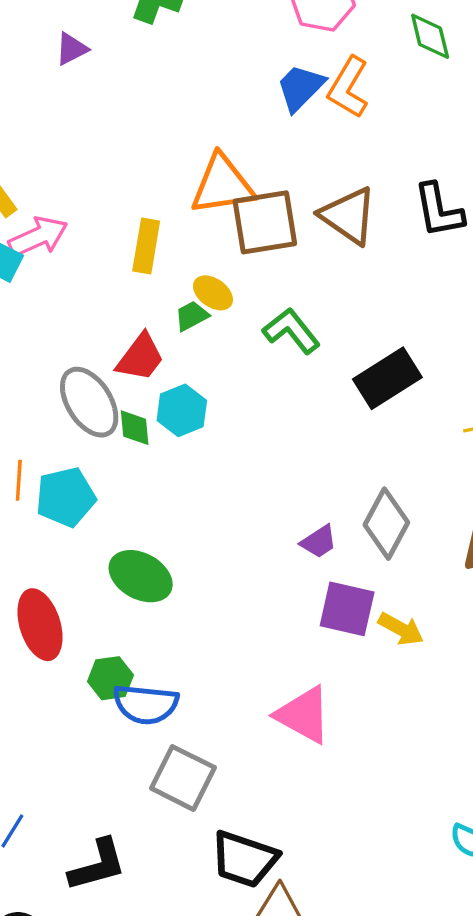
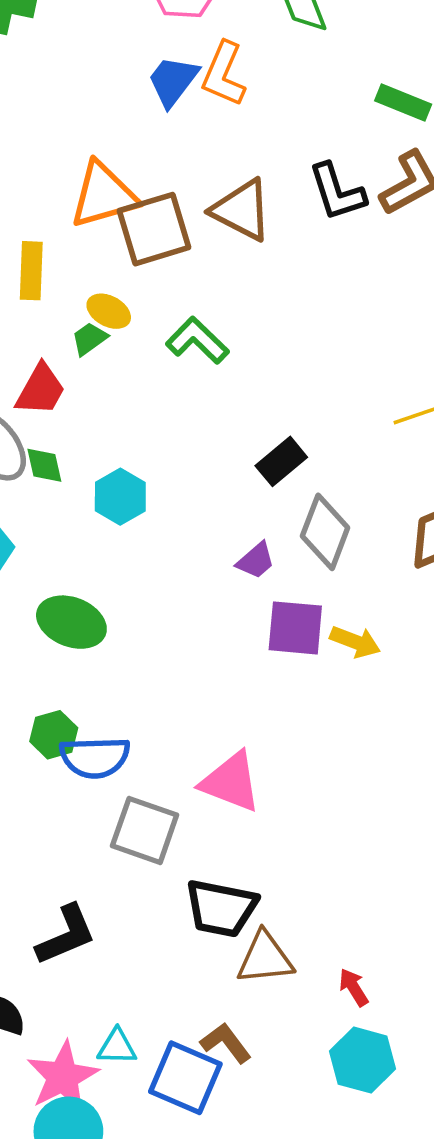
black rectangle: (387, 378) -> (281, 461), moved, size x0.7
cyan hexagon: (182, 410) -> (120, 497), moved
pink triangle: (303, 715) -> (231, 782), moved

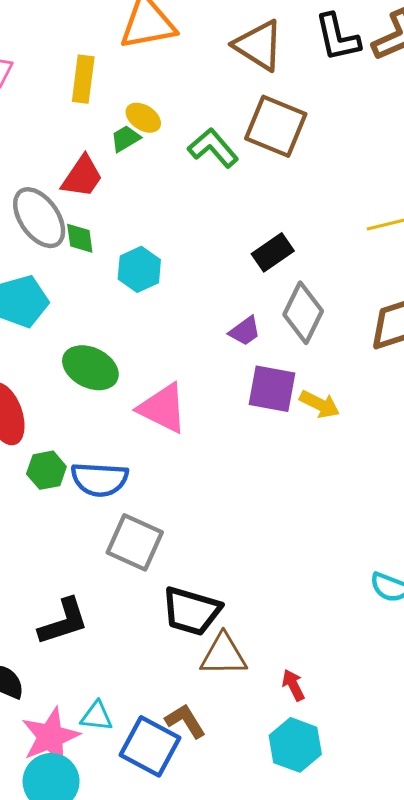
brown square: (154, 229) -> (276, 126), moved, turned 34
green hexagon: (54, 735) -> (46, 470), moved
pink triangle: (231, 782) -> (163, 408), moved

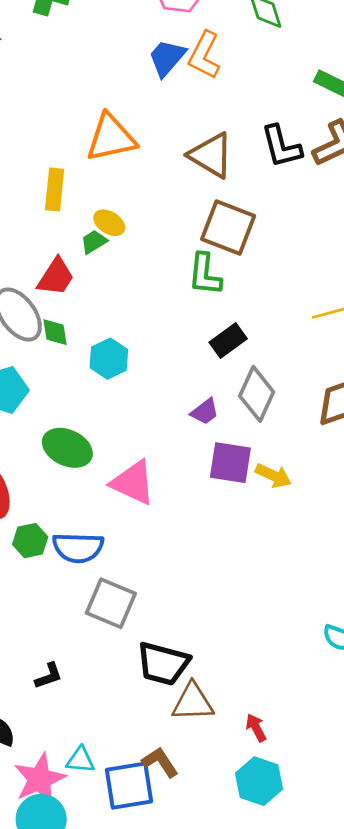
green L-shape: (213, 148) -> (205, 274), moved, turned -132
black L-shape: (63, 622) -> (49, 676), size x0.6
blue square: (150, 746) -> (129, 786), turned -36

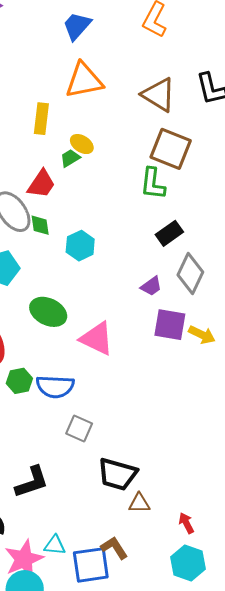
blue trapezoid: (167, 58) -> (77, 26), moved
gray square: (111, 603) -> (79, 428), size x0.7
black L-shape: (49, 676) -> (32, 482), size x1.6
brown triangle: (193, 702) -> (139, 503), size x0.7

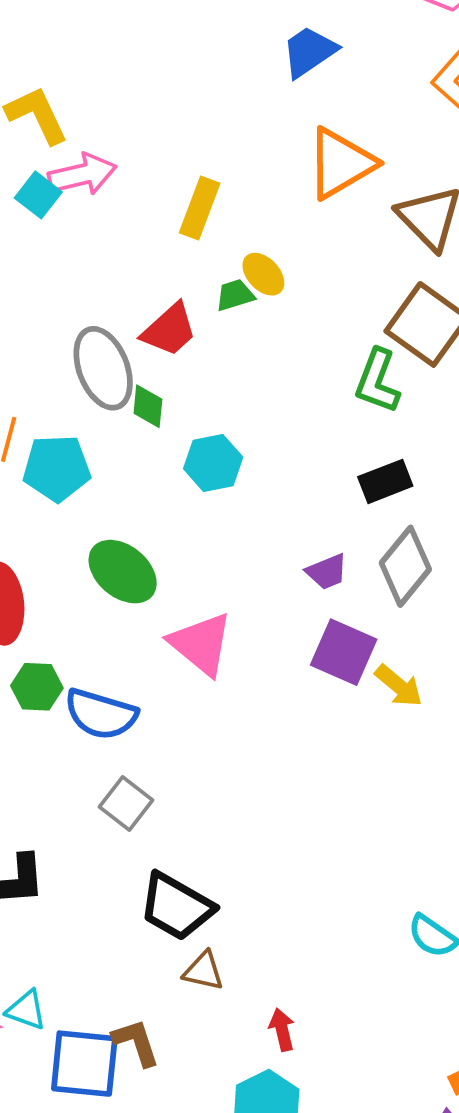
orange triangle: (84, 81) -> (341, 163), moved, turned -33

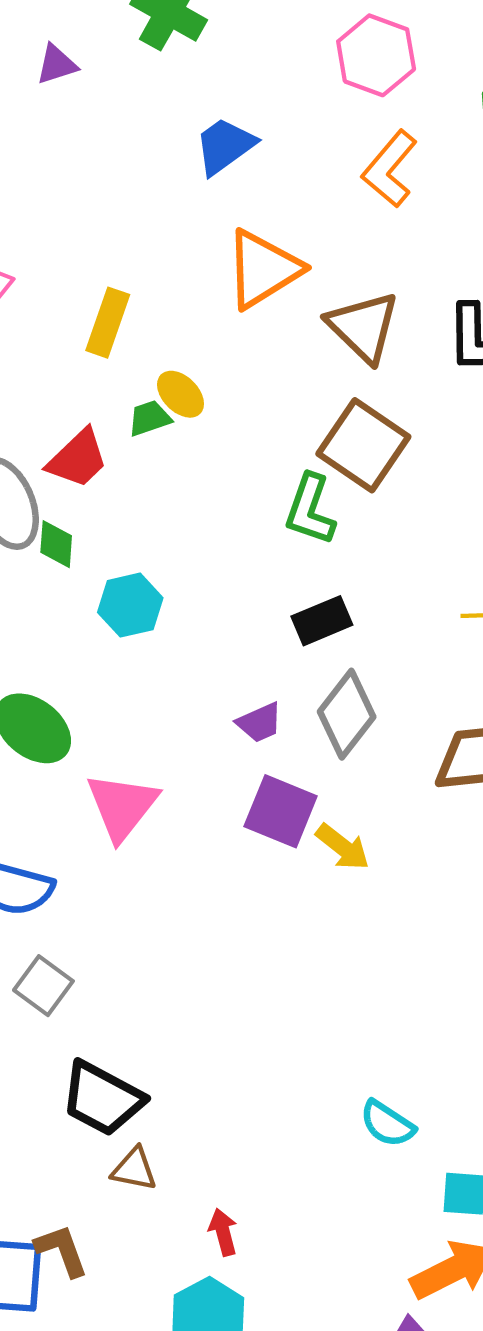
pink triangle: (201, 644) -> (122, 806), turned 30

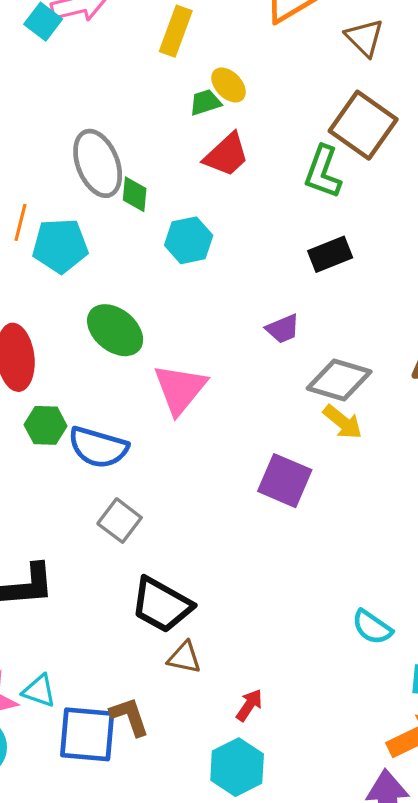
brown triangle: (363, 327) -> (365, 38), size x0.7
red trapezoid: (78, 459) -> (226, 155), moved
gray diamond: (347, 714) -> (339, 380), moved, turned 68
purple square: (281, 811) -> (285, 481), moved
red arrow: (223, 1232) -> (249, 705), turned 48

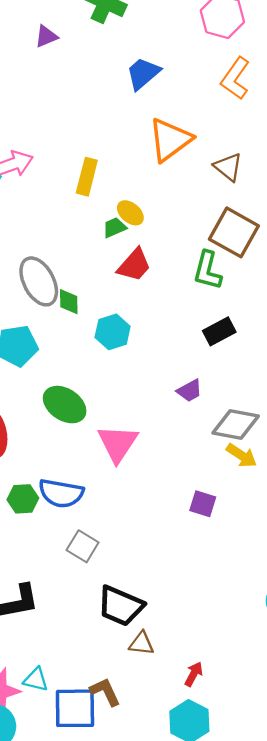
green hexagon: (46, 425) -> (23, 499), moved
purple square: (285, 481) -> (203, 504), size x0.7

